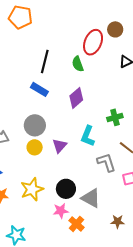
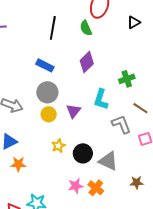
blue rectangle: (39, 89) -> (45, 65), moved
yellow star: (32, 189) -> (58, 146), moved, size x0.6
pink star: (61, 211) -> (76, 186), moved

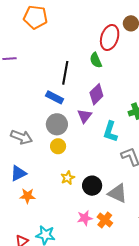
black line: (53, 28) -> (65, 73), moved
purple triangle: (73, 111) -> (85, 116), moved

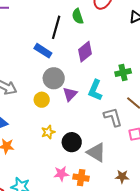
green semicircle: (96, 60) -> (78, 16), moved
purple triangle: (85, 116) -> (70, 94), moved
gray circle: (57, 124) -> (54, 78), moved
orange cross: (105, 220) -> (81, 178), turned -35

